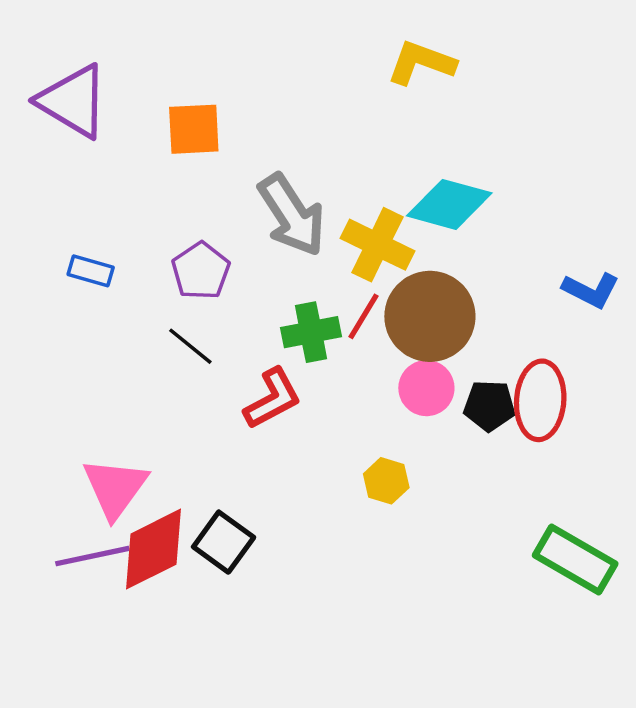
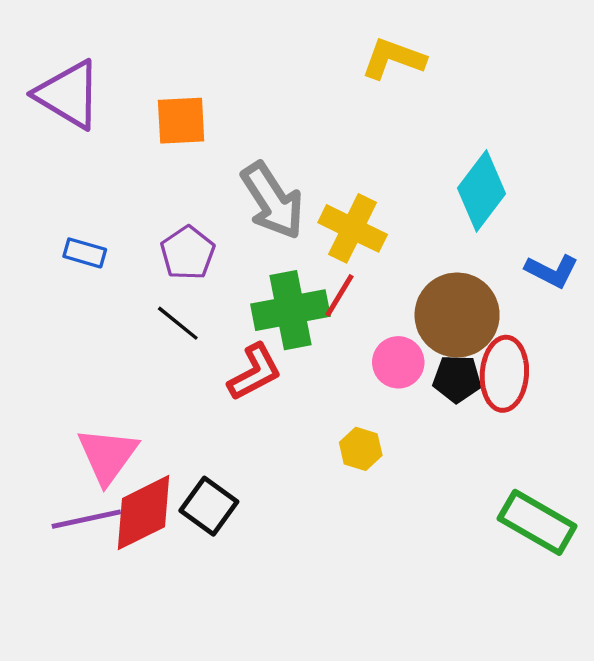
cyan diamond: (449, 204) -> (482, 191), moved, turned -68
brown circle: (430, 316) -> (457, 315), moved
green cross: (311, 332) -> (290, 310), size x1.4

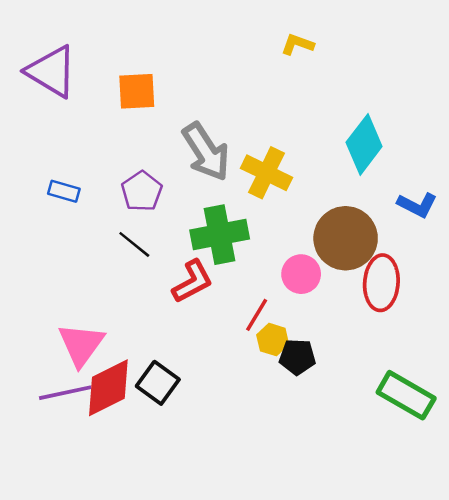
yellow L-shape: (393, 59) -> (297, 44), size x0.7
red line: (339, 295) -> (257, 315), moved
black pentagon: (457, 379) -> (297, 357), moved

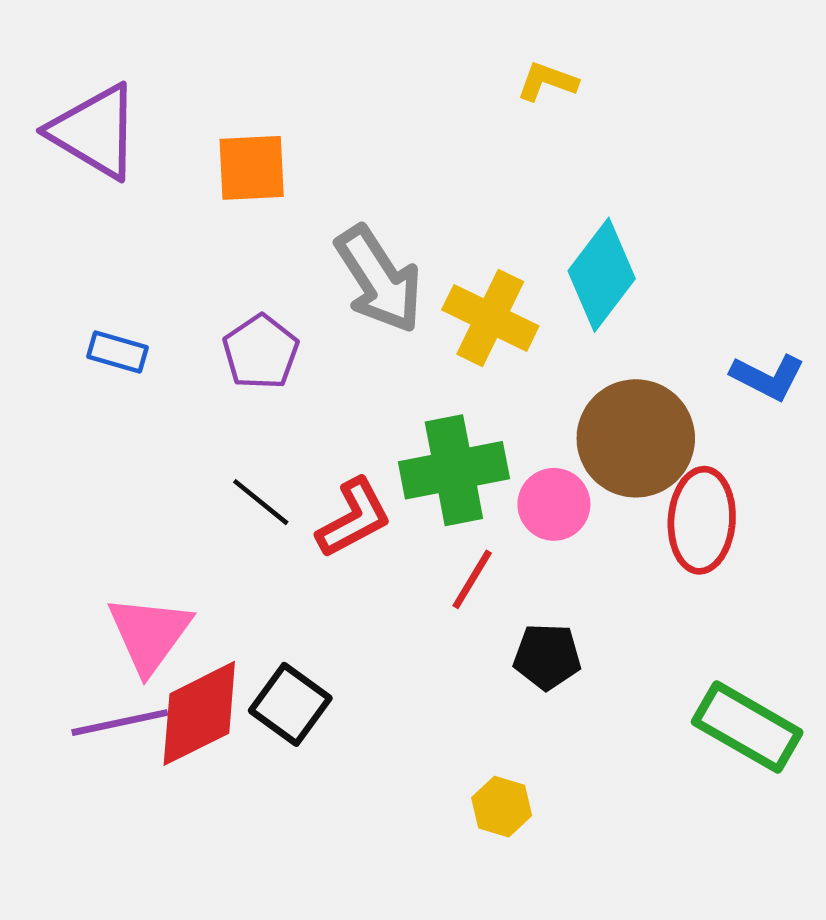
cyan diamond: (364, 144) -> (602, 275), moved
green cross: (220, 235) -> (454, 470), moved
black line: (134, 244) -> (261, 502), moved
yellow hexagon: (273, 340) -> (502, 807), moved

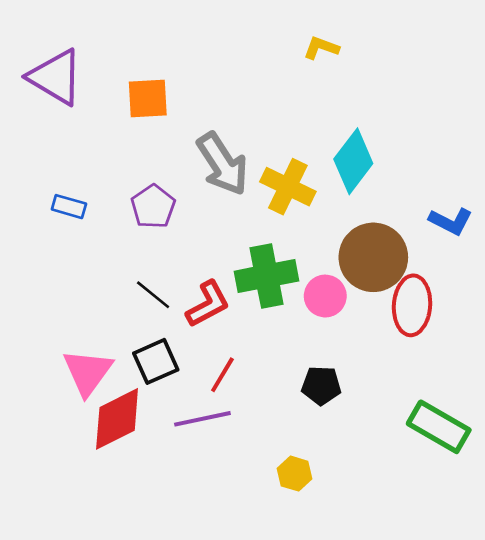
red line: (472, 579) -> (222, 375), moved
black square: (290, 704) -> (156, 361), moved, turned 30
purple line: (120, 723) -> (202, 419), moved

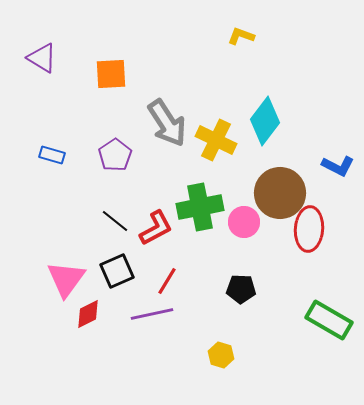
purple triangle: (56, 77) -> (42, 58), size x0.7
red diamond: (117, 419) -> (88, 314), size x0.6

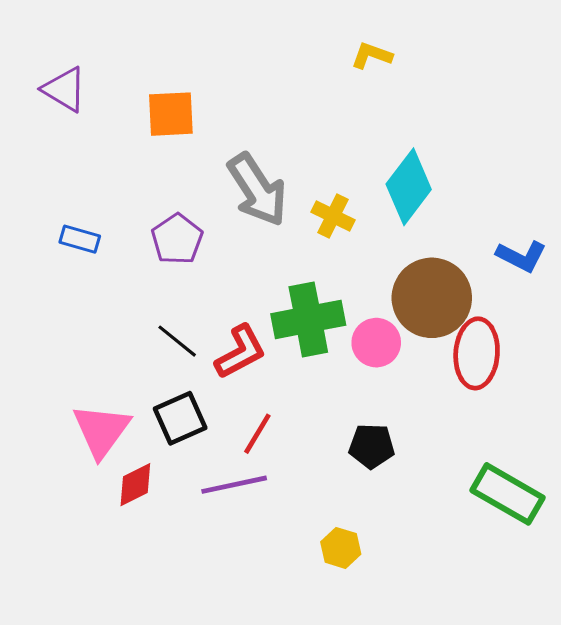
yellow cross: (216, 140) -> (333, 216), size x0.7

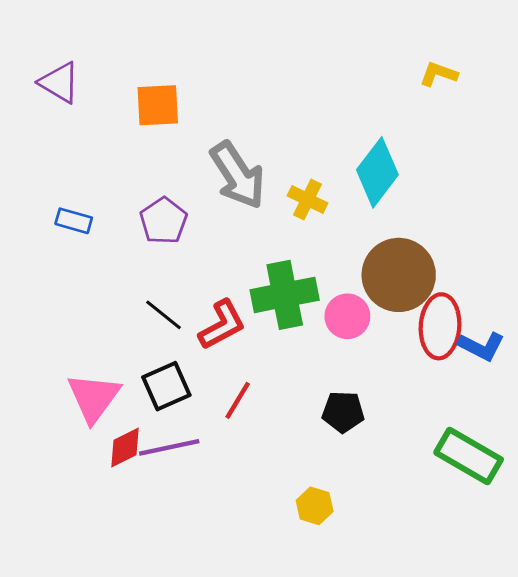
yellow L-shape: (372, 55) -> (439, 74), moved
blue L-shape: (521, 256) -> (481, 346), moved
purple line: (234, 485) -> (169, 447), moved

